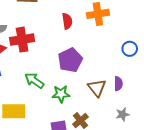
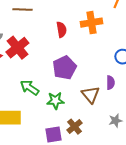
red cross: (22, 40) -> (17, 48), turned -30
purple semicircle: (118, 84) -> (110, 83), moved

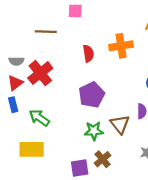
green arrow: (29, 88) -> (39, 118), moved
green star: (55, 101) -> (94, 131), moved

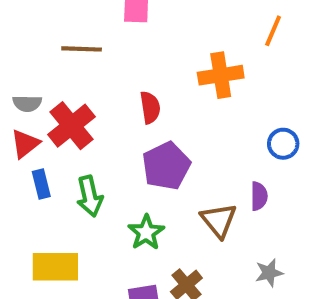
red semicircle: (88, 53) -> (150, 107), moved
blue rectangle: (13, 105) -> (41, 184), moved
green arrow: (39, 118) -> (90, 196), moved, turned -138
green star: (94, 131) -> (146, 232), moved, turned -30

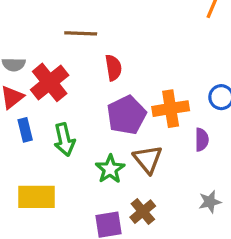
brown line: (82, 49) -> (81, 33), moved
orange cross: (221, 75) -> (171, 109), moved
brown triangle: (219, 220) -> (148, 159), moved

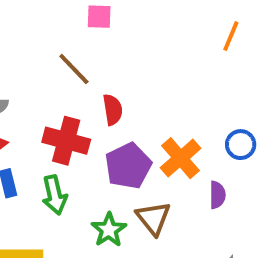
brown line: (81, 33) -> (74, 69), turned 44
red cross: (50, 82) -> (66, 141), moved, turned -36
orange cross: (171, 109) -> (180, 158), turned -32

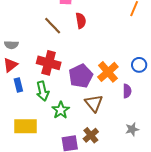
red semicircle: (113, 110) -> (81, 21), moved
green star: (109, 230) -> (61, 110), moved

